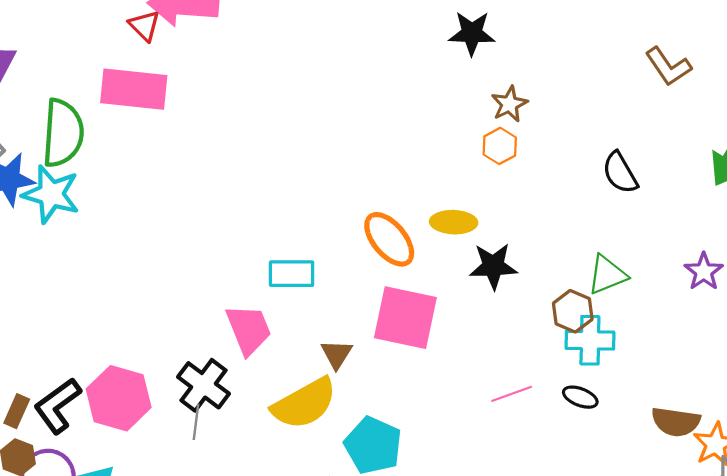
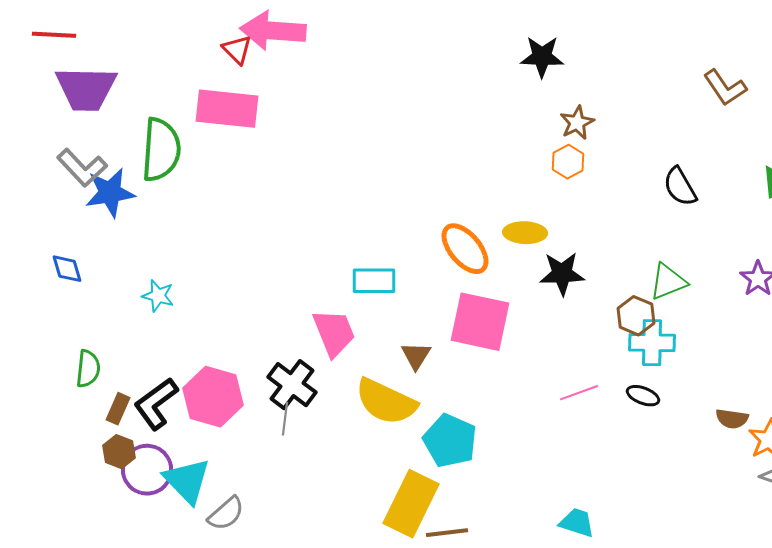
cyan star: (51, 194) -> (158, 296), moved, size x0.6
yellow semicircle: (304, 404) -> (386, 402), turned 54
brown semicircle: (676, 422) -> (732, 419), size x0.7

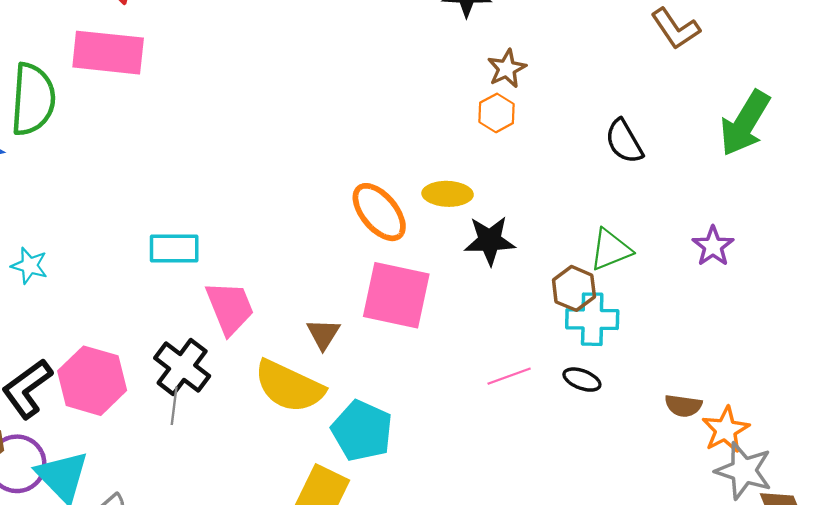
cyan rectangle: (374, 281) -> (174, 249), moved

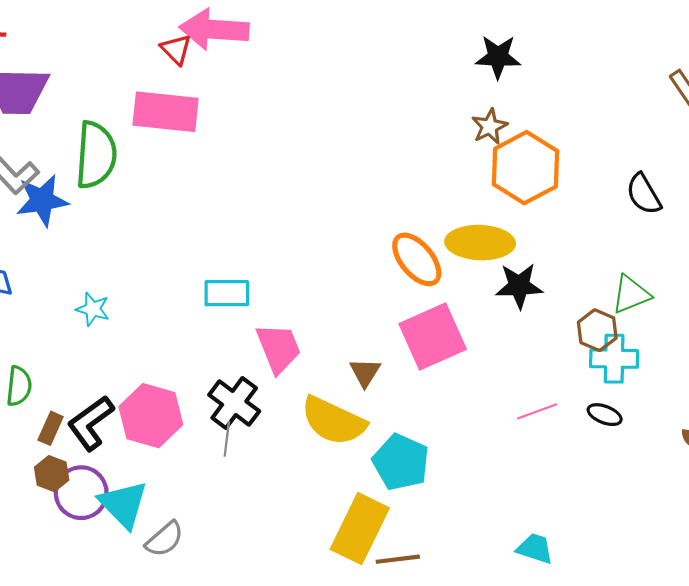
brown star: (507, 69) -> (490, 126), moved
orange hexagon: (497, 113) -> (525, 168), size x2.0
yellow ellipse: (448, 194) -> (480, 243), size x1.5
pink square: (396, 295) -> (433, 336), turned -36

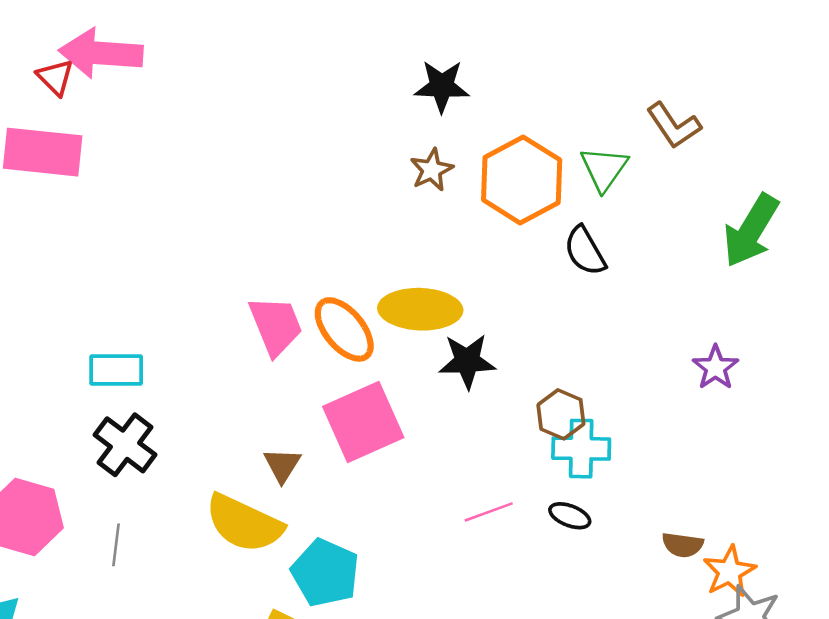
orange hexagon: (525, 168) -> (522, 180), moved
black semicircle: (644, 194) -> (585, 251), moved
green triangle: (631, 294) -> (604, 169), moved, turned -33
pink trapezoid: (279, 348) -> (276, 326), moved
black cross: (234, 403) -> (125, 445), moved

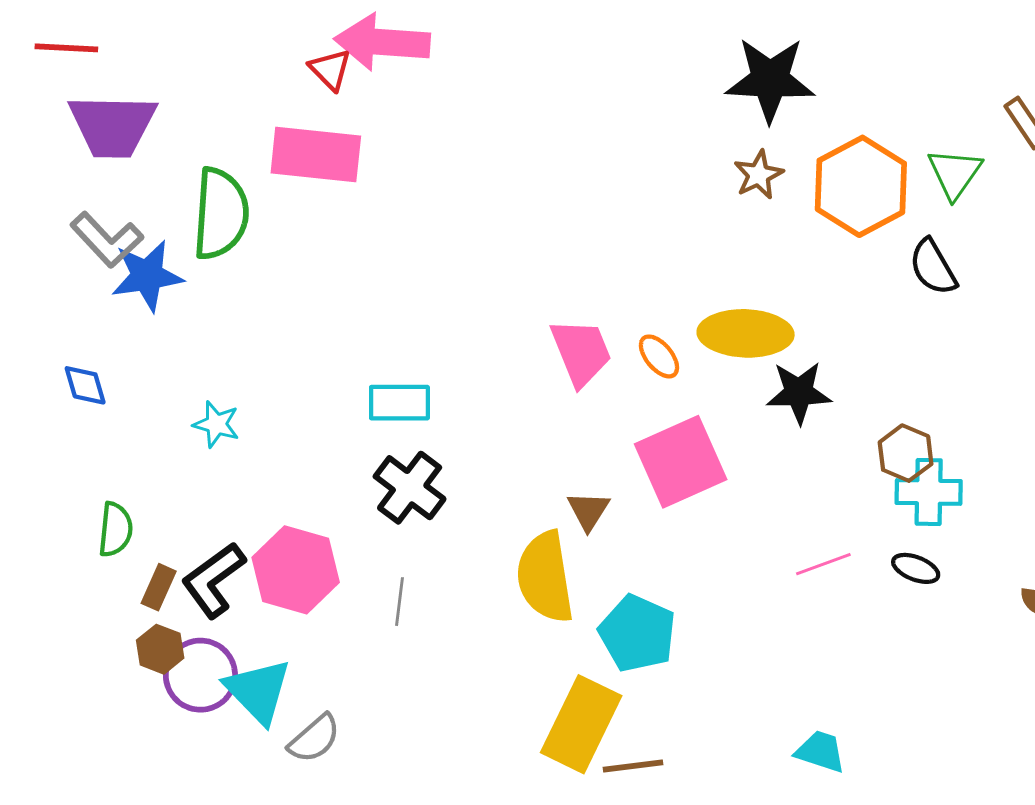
black star: (442, 86) -> (770, 80), size x1.4
orange ellipse: (344, 329) -> (659, 356), size x0.6
yellow semicircle: (244, 523) -> (545, 577), turned 56

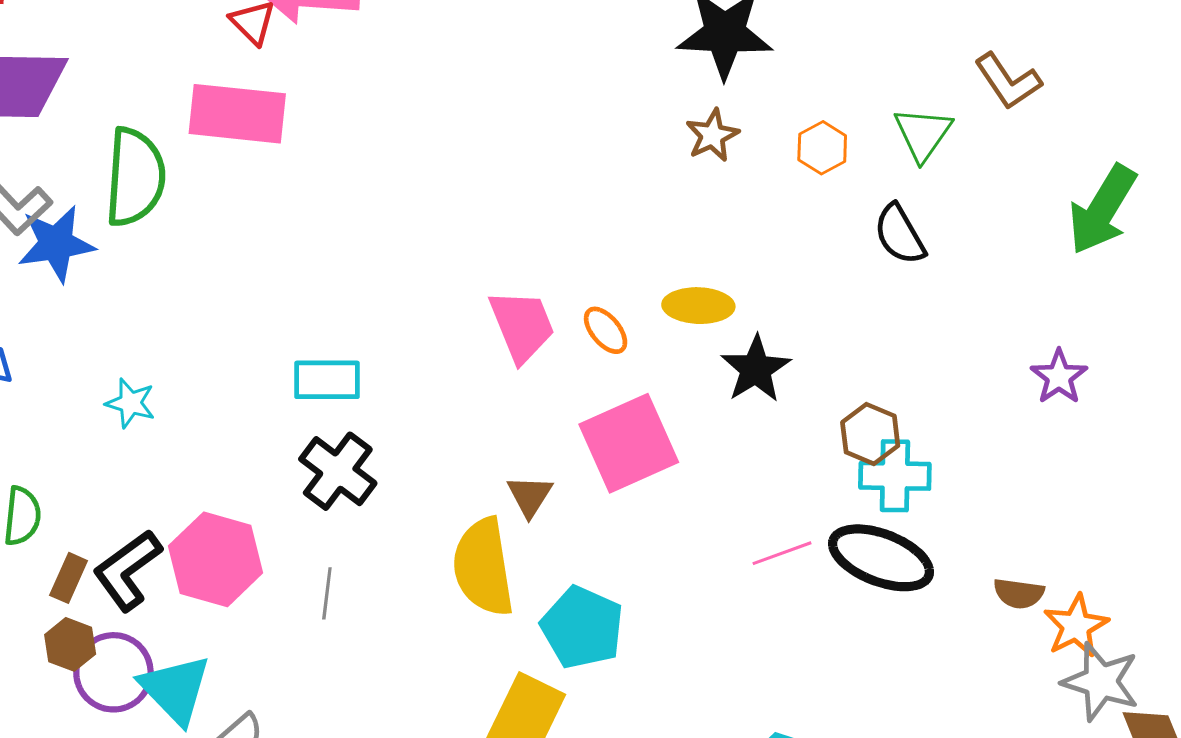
orange hexagon: (861, 186) -> (822, 148), size x0.5
yellow ellipse: (746, 333) -> (698, 306), size x0.7
black star: (799, 393) -> (756, 369), turned -30
black ellipse: (916, 568) -> (881, 558), size x2.0

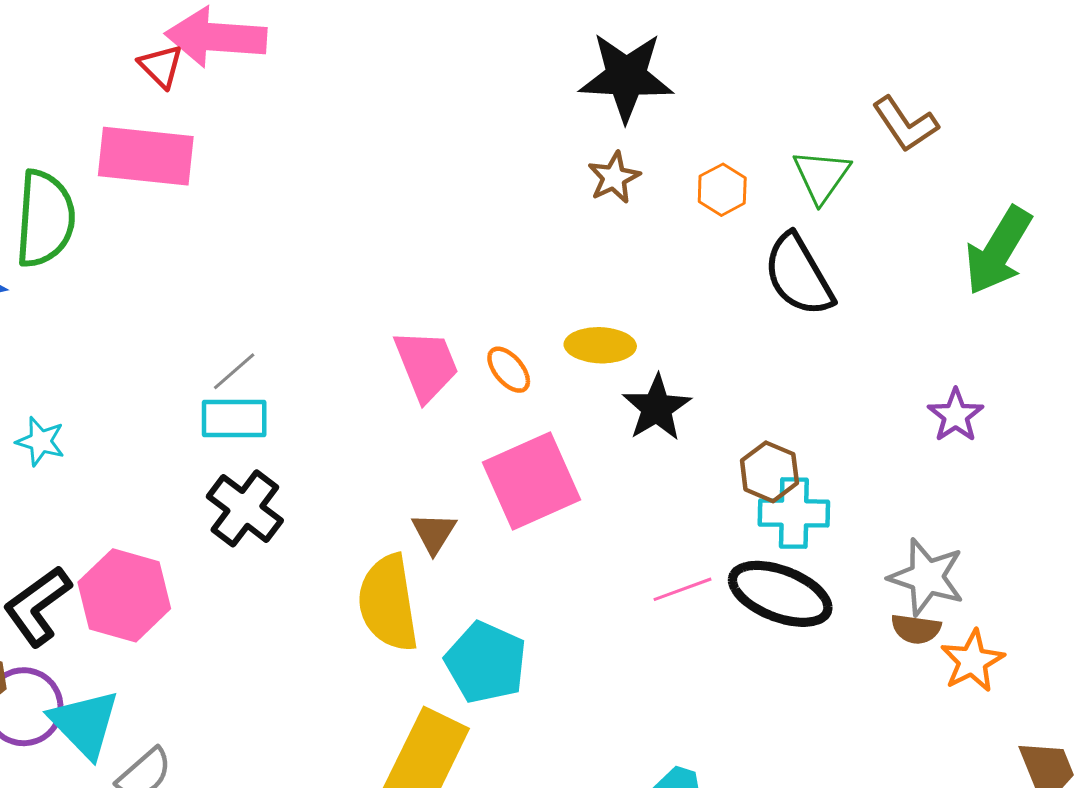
black semicircle: (900, 234) -> (798, 275), size x1.4
gray line: (327, 593) -> (234, 371), moved, turned 42
gray star: (1101, 682) -> (927, 577), moved

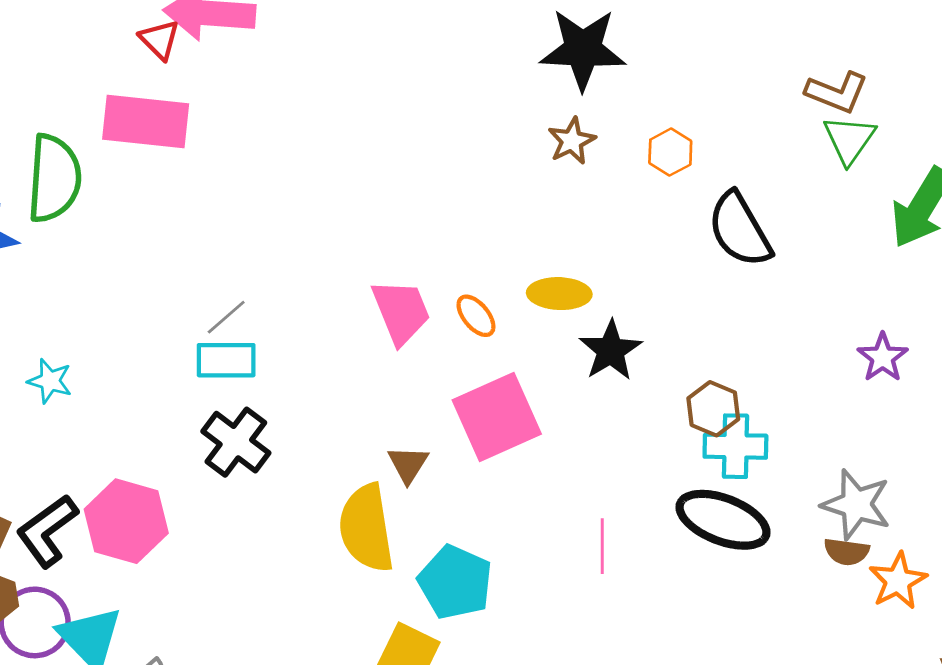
brown L-shape: (905, 124) -> (837, 92), turned -34
green triangle: (821, 176) -> (849, 140), moved
pink line: (683, 589) -> (602, 546), moved, turned -70

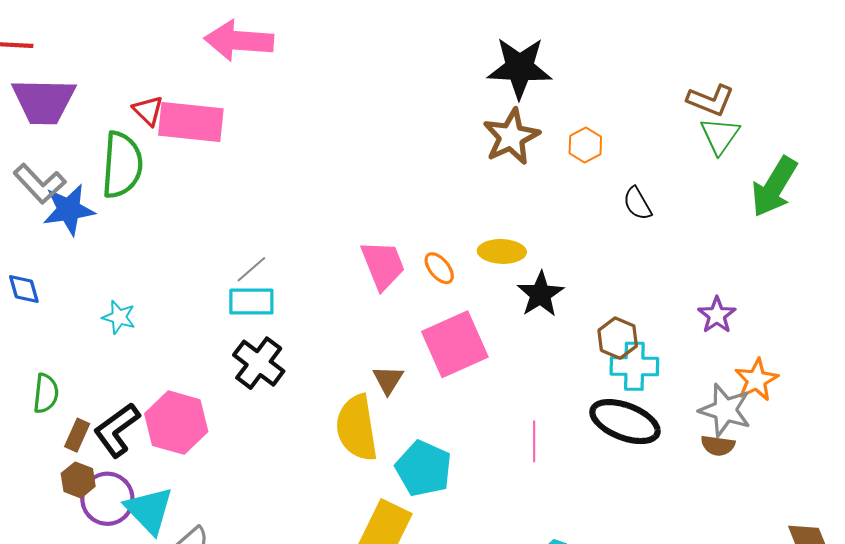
red triangle: (160, 40) -> (148, 111), moved
brown star: (572, 141) -> (511, 137), size x1.6
black semicircle: (740, 230) -> (637, 203), size x0.6
purple star: (883, 357) -> (717, 315), moved
orange star: (898, 581) -> (756, 380), moved

